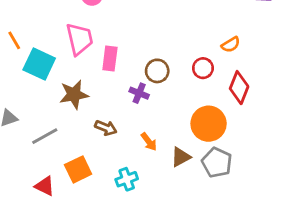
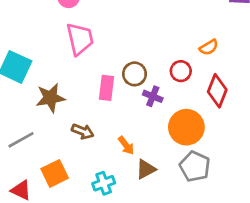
pink trapezoid: (79, 39) -> (80, 39), moved
pink rectangle: (110, 58) -> (106, 88), moved
purple cross: (139, 93) -> (153, 96), moved
brown triangle: (181, 157) -> (146, 169), moved

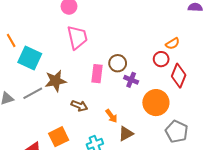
red circle: (181, 71) -> (161, 59), moved
gray line: (21, 140) -> (33, 93), moved
gray pentagon: (195, 166) -> (177, 132), moved

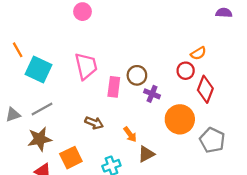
pink trapezoid: (77, 37) -> (86, 66), moved
brown star: (56, 81) -> (40, 139), moved
gray pentagon: (177, 132) -> (212, 140), moved

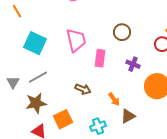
orange line: (18, 50) -> (17, 11), moved
brown circle: (137, 75) -> (122, 32), moved
gray triangle: (13, 115) -> (13, 82), turned -40

